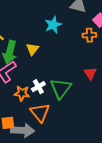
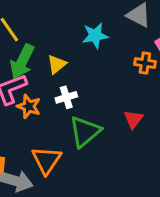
white cross: (38, 87) -> (66, 97), moved
orange star: (22, 93) -> (29, 106), moved

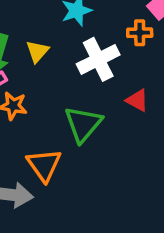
white cross: (66, 97) -> (98, 59), moved, size x1.6
red triangle: (133, 119) -> (137, 100), turned -30

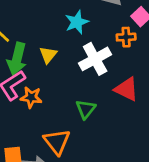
red triangle: (137, 100) -> (126, 89), size x1.4
green triangle: (83, 124) -> (86, 109), size x0.7

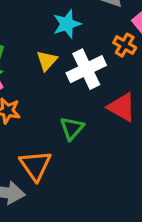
orange cross: (126, 37) -> (125, 45), turned 30
yellow triangle: (48, 55) -> (47, 61), moved

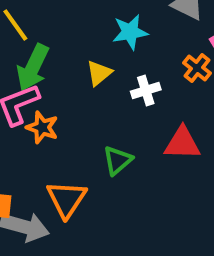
white cross: (86, 69) -> (146, 91), size x0.6
red triangle: (122, 107) -> (182, 143), turned -36

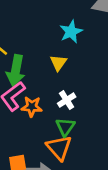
white cross: (146, 91) -> (67, 100), moved
green triangle: (118, 160) -> (65, 127), moved

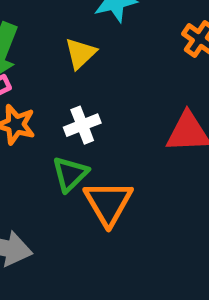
orange triangle: (59, 148) -> (108, 203), moved

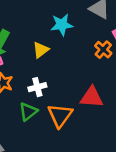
orange triangle: (108, 203) -> (60, 115), moved

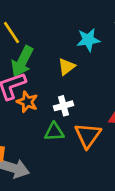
green triangle: (28, 112) -> (54, 132), turned 36

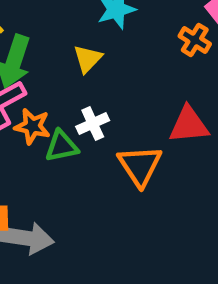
green triangle: (54, 132) -> (62, 146), moved

